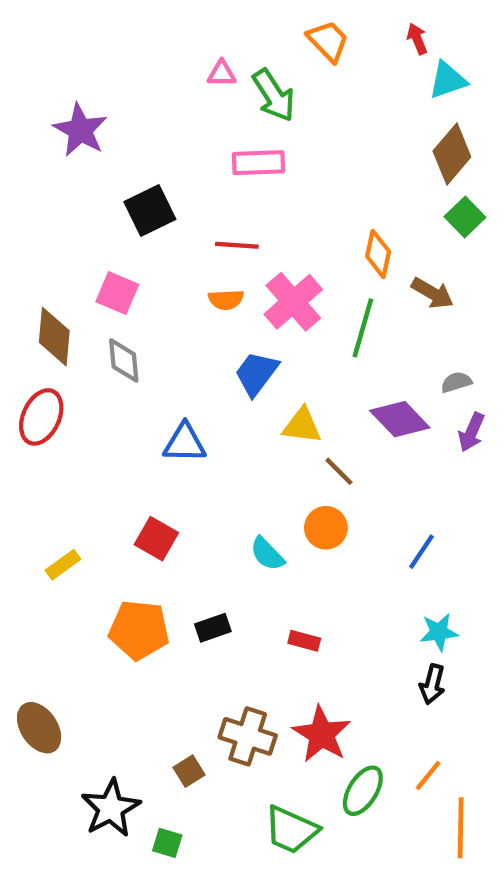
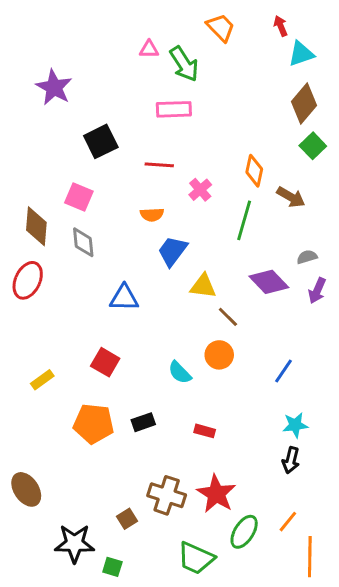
orange semicircle: (226, 300) -> (152, 215), moved
pink cross: (293, 302) -> (200, 190), moved, size x0.6
black star: (111, 808) -> (74, 544), turned 30

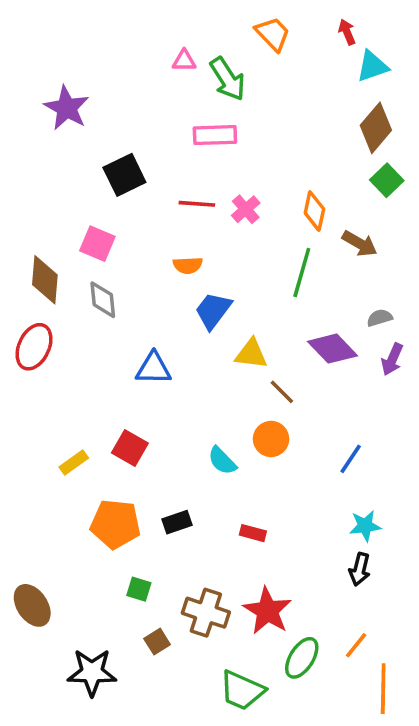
pink cross: (200, 190) -> (246, 209), moved
yellow rectangle: (42, 380) -> (74, 463), moved
green square: (112, 567) -> (139, 589), moved

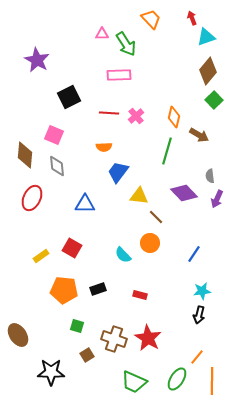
gray semicircle: (380, 318) -> (210, 176), turned -80
red ellipse: (34, 347) -> (32, 198), moved
green ellipse: (302, 658) -> (177, 379), moved

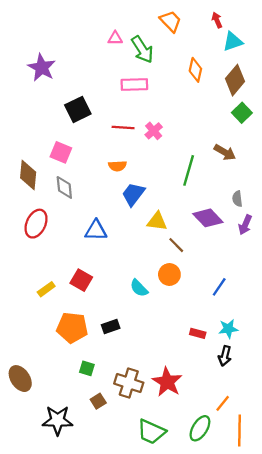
orange diamond: (174, 117) -> (195, 70), moved
red rectangle: (140, 295) -> (198, 333), moved

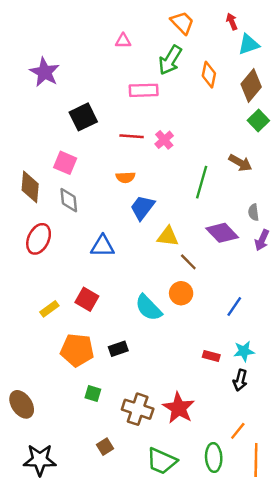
green arrow: (142, 49) -> (170, 60), moved, turned 64
cyan semicircle: (139, 288) -> (148, 308), size x1.4
brown square: (98, 401) -> (105, 447), moved
black star: (58, 420) -> (40, 460), moved
green ellipse: (200, 428) -> (214, 457), turned -35

